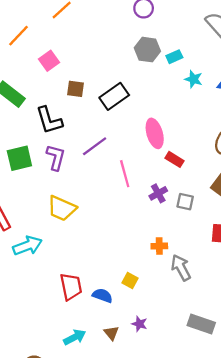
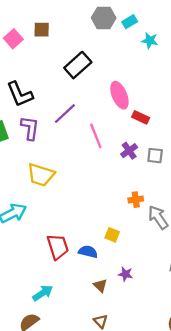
brown square: (76, 89) -> (42, 30), moved
cyan arrow: (75, 337) -> (43, 293), moved

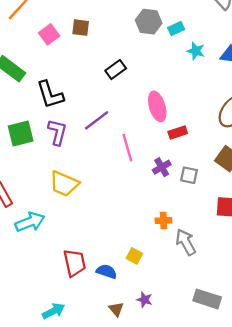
black rectangle: (78, 65) -> (116, 70), size x0.7
red rectangle: (141, 117) -> (178, 133), turned -49

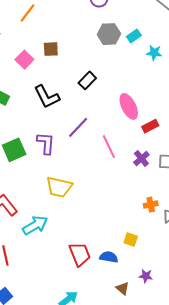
black L-shape: (50, 95) -> (47, 97), moved

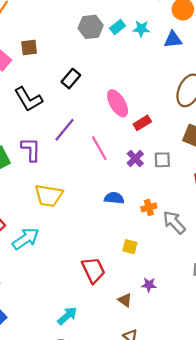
cyan star: (154, 53) -> (141, 29), moved
red trapezoid: (80, 254) -> (93, 270), moved
blue semicircle: (109, 257) -> (114, 198), moved

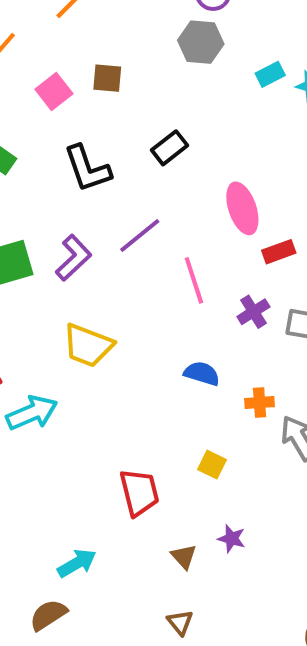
gray hexagon: (91, 27) -> (201, 42), moved
purple L-shape: (31, 149) -> (73, 258), turned 35

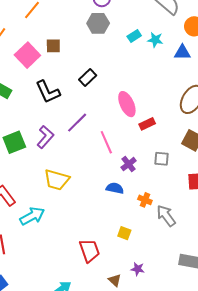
pink square: (54, 92) -> (27, 55), size x1.4
purple cross: (253, 312) -> (129, 164), moved
orange cross: (260, 403) -> (145, 200), turned 32

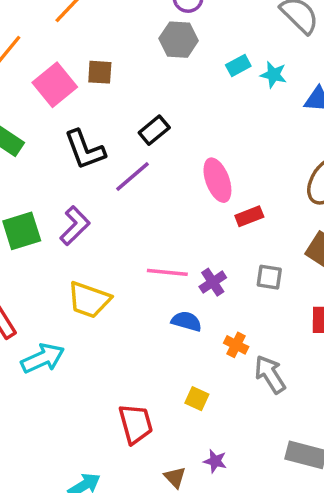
purple line: (77, 123) -> (132, 176), moved
pink line: (106, 142) -> (167, 272), moved, turned -65

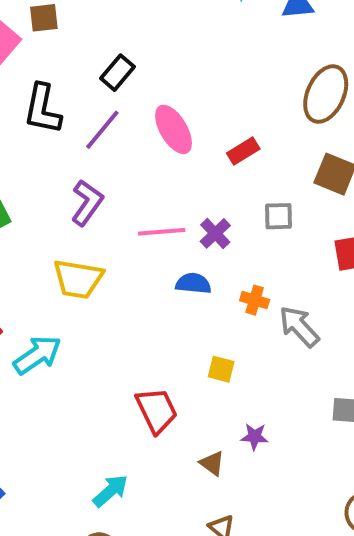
black L-shape: (85, 150) -> (43, 109), turned 42
pink ellipse: (217, 180) -> (174, 129), moved
purple L-shape: (75, 226) -> (87, 203), moved

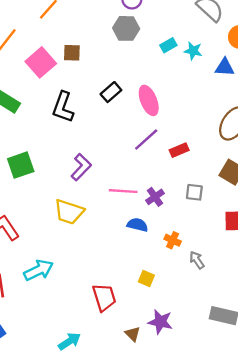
pink ellipse: (174, 129) -> (149, 100), moved
purple line: (102, 130) -> (146, 140), moved
gray arrow: (299, 327) -> (197, 260), size x0.7
cyan arrow: (37, 355) -> (39, 270), moved
purple star: (255, 437) -> (160, 322), size x1.5

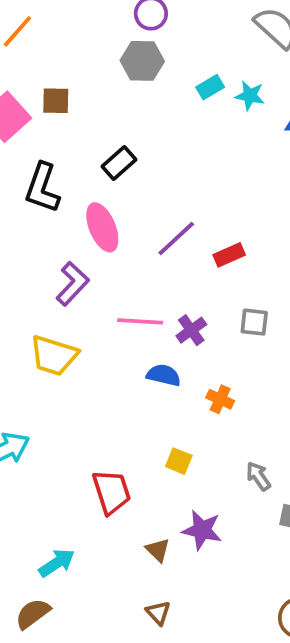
pink ellipse: (149, 100) -> (102, 227), moved
gray arrow: (197, 260) -> (258, 476), moved

